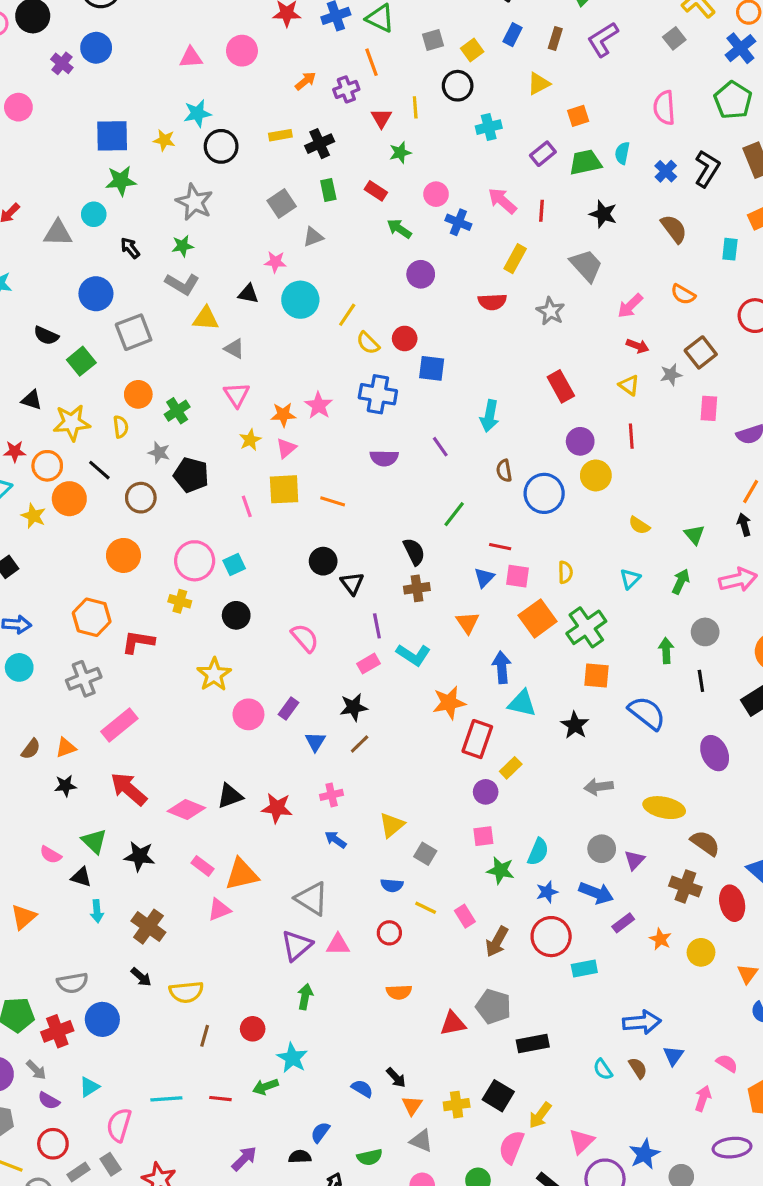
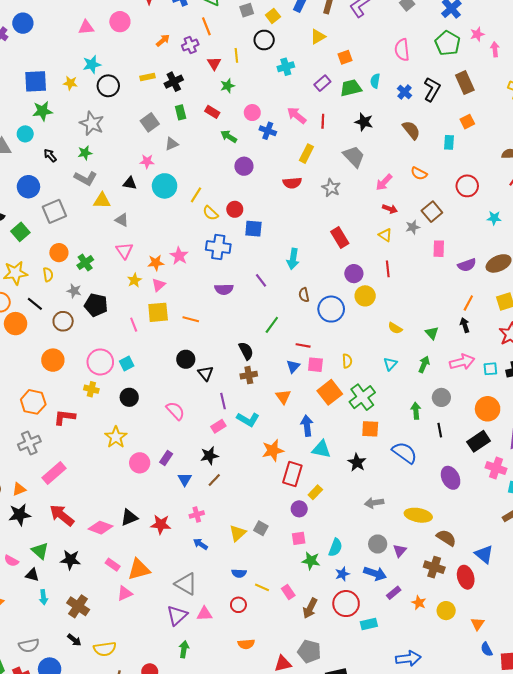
black star: (65, 786) -> (20, 515), size x1.5
gray square: (425, 854) -> (261, 528), moved

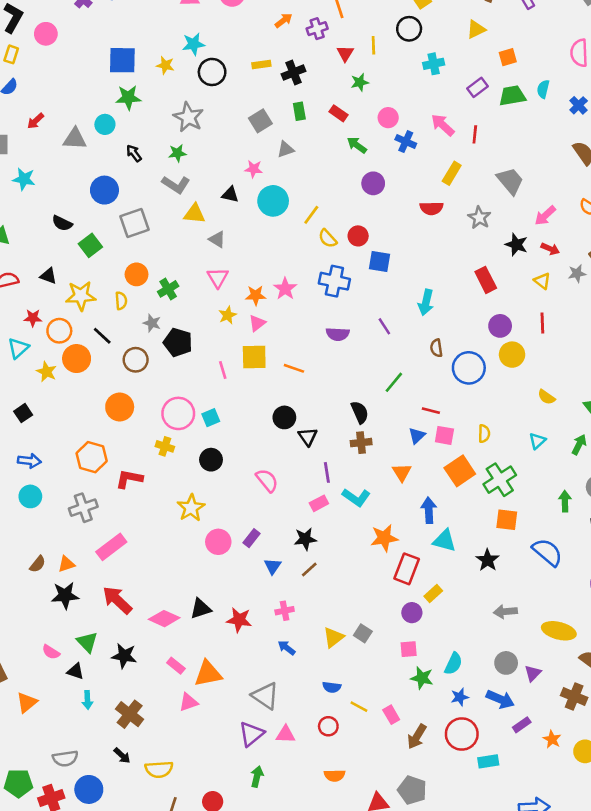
black star: (364, 122) -> (516, 245), moved

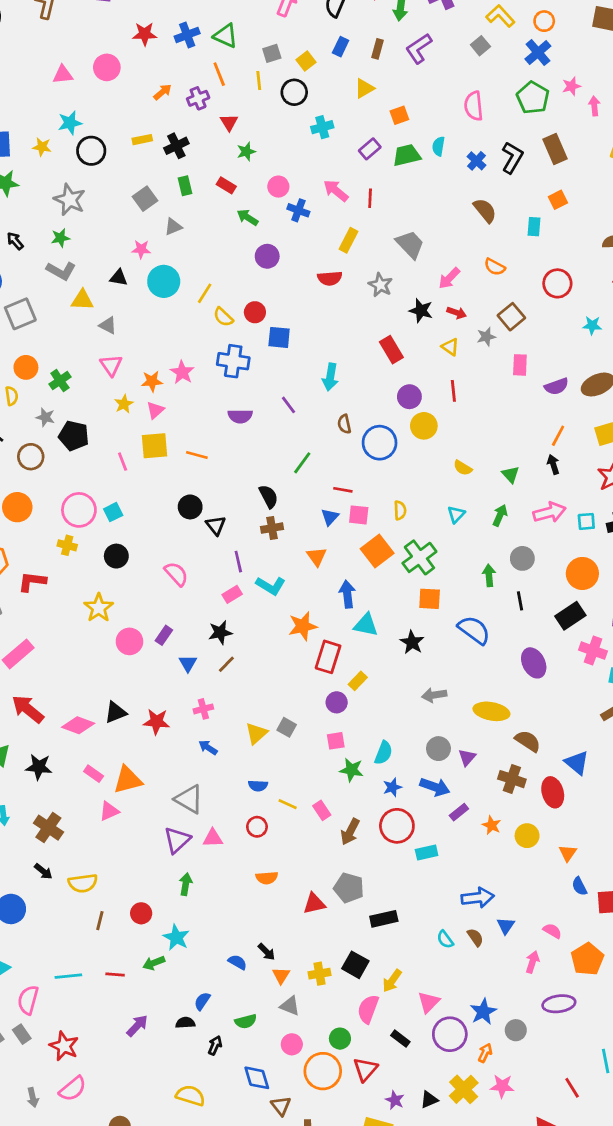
yellow line: (373, 45) -> (259, 80), moved

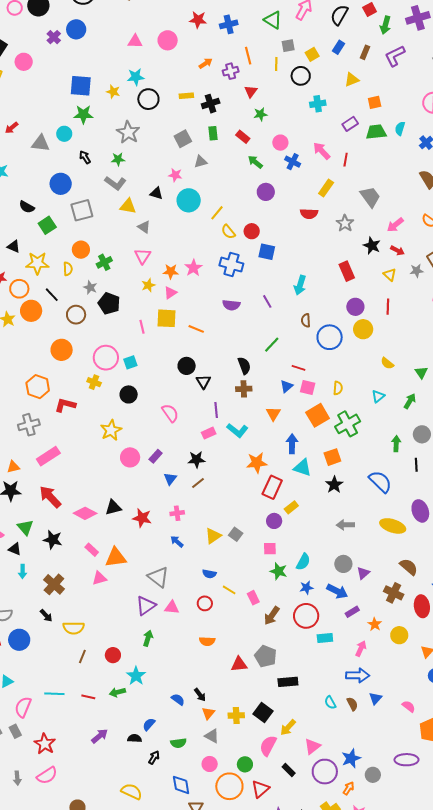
green triangle: (226, 36) -> (273, 20), moved
orange square: (430, 599) -> (332, 457), moved, turned -30
yellow ellipse: (491, 711) -> (393, 526), moved
pink arrow: (532, 962) -> (361, 649), moved

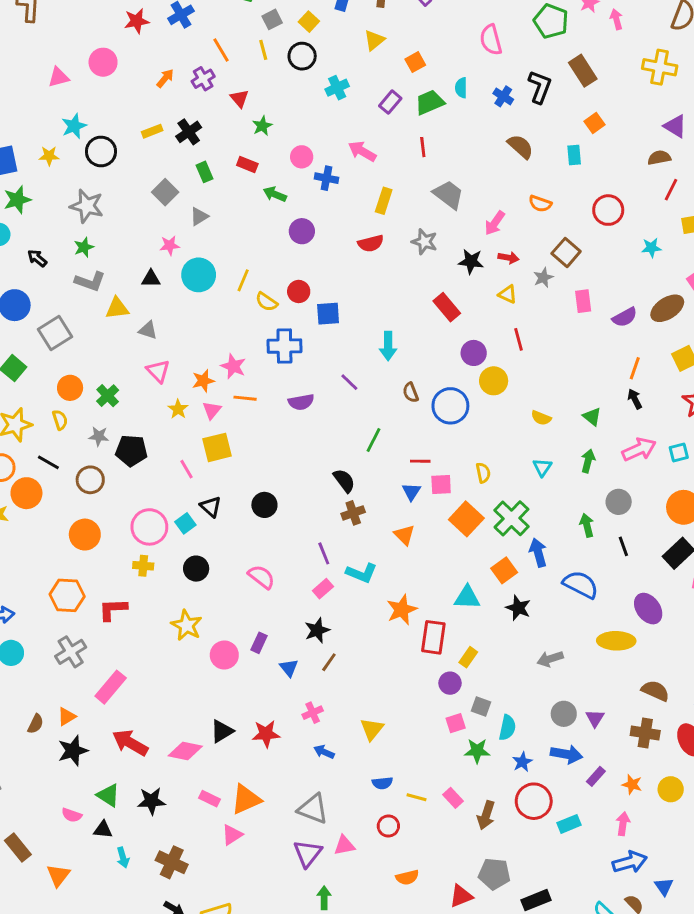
red line: (346, 160) -> (423, 147), moved
orange line: (196, 329) -> (245, 398), moved
black triangle: (203, 382) -> (211, 507), moved
blue arrow: (292, 444) -> (538, 553), moved
gray square: (236, 534) -> (481, 706), moved

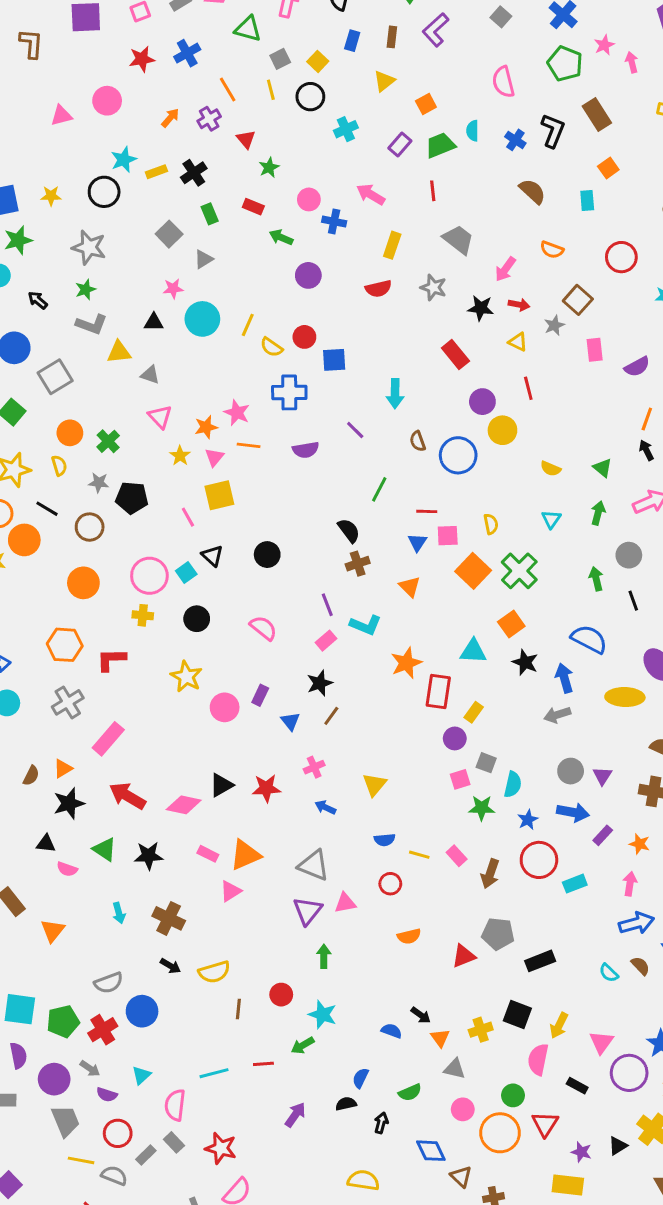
cyan star: (74, 126) -> (124, 160), moved
blue arrow: (538, 553) -> (564, 678), moved
black triangle: (103, 830) -> (46, 844), moved

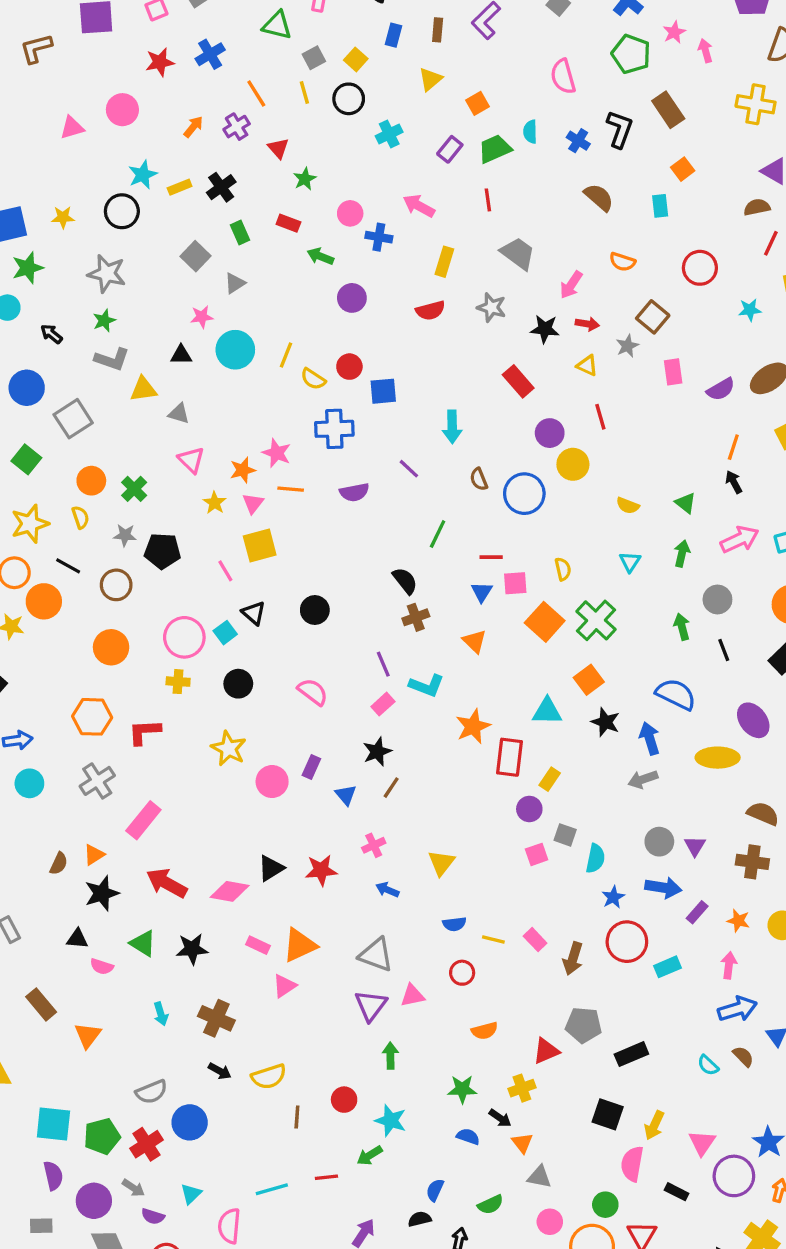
brown L-shape: (31, 44) -> (36, 48), turned -108
green star: (482, 808) -> (462, 1089), moved
yellow cross: (481, 1030) -> (522, 1088), moved

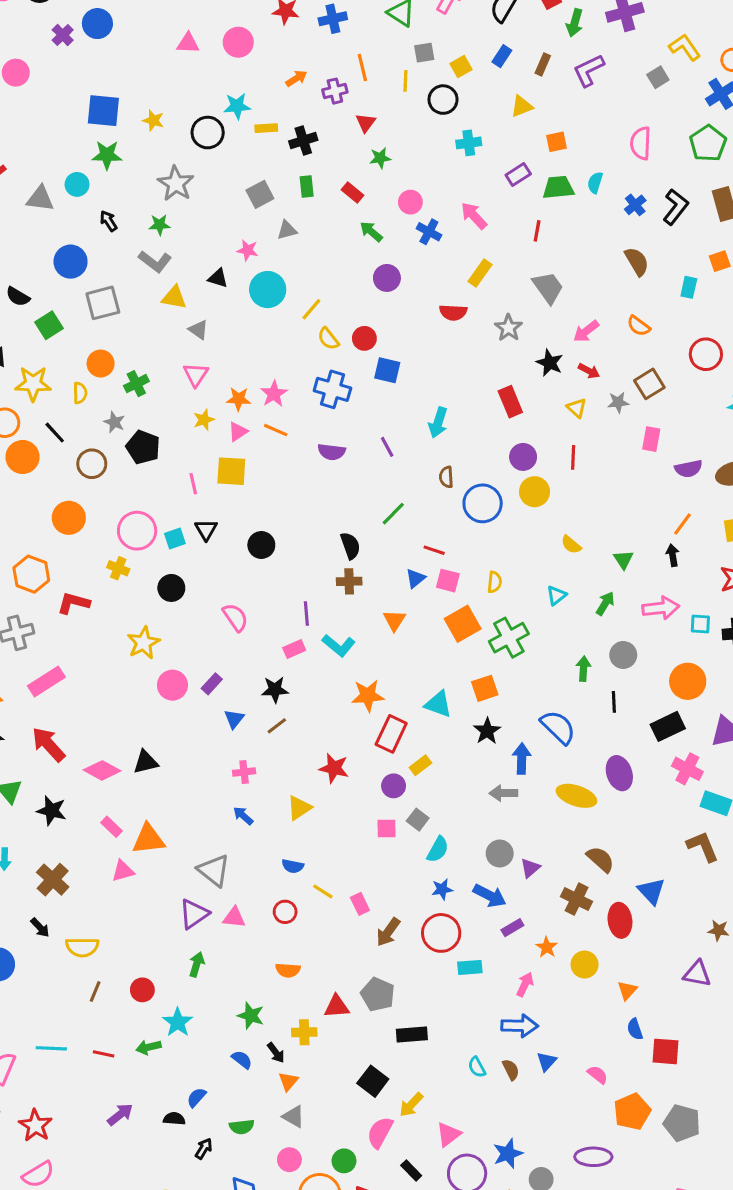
red star: (321, 870) -> (334, 768), moved

